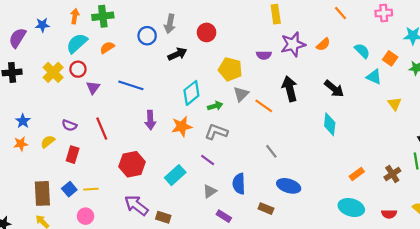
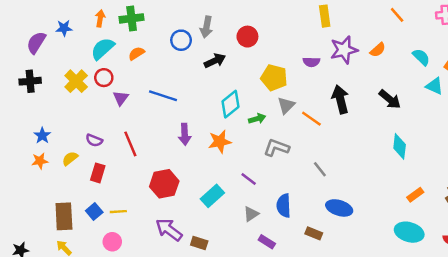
cyan diamond: (330, 124) -> (400, 146), moved
gray L-shape: (216, 132) -> (276, 148), moved

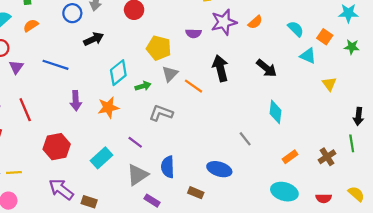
black arrow: (215, 61) -> (94, 39), moved
gray line: (320, 169) -> (245, 139), moved
gray triangle: (251, 214) -> (137, 175), size x1.5

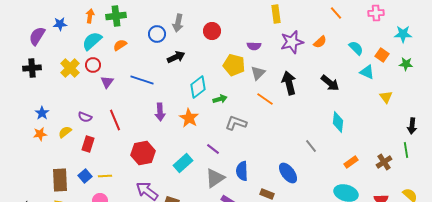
purple semicircle: (194, 33) -> (254, 46), moved
gray triangle: (170, 74) -> (258, 73), moved
orange star: (108, 107) -> (189, 118), turned -30
blue ellipse: (219, 169) -> (288, 173), turned 35

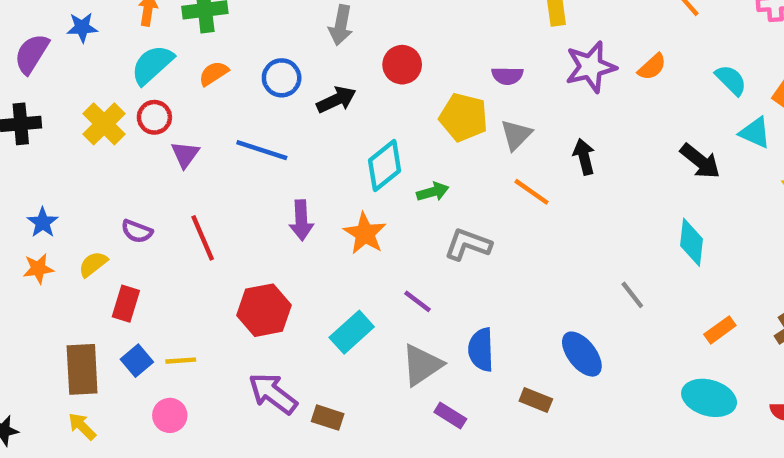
red circle: (212, 31) -> (402, 65), moved
blue circle: (157, 34) -> (282, 78), moved
black arrow: (289, 83) -> (584, 157), size x0.7
black arrow: (330, 83) -> (700, 161), moved
red rectangle: (88, 144) -> (126, 304), moved

